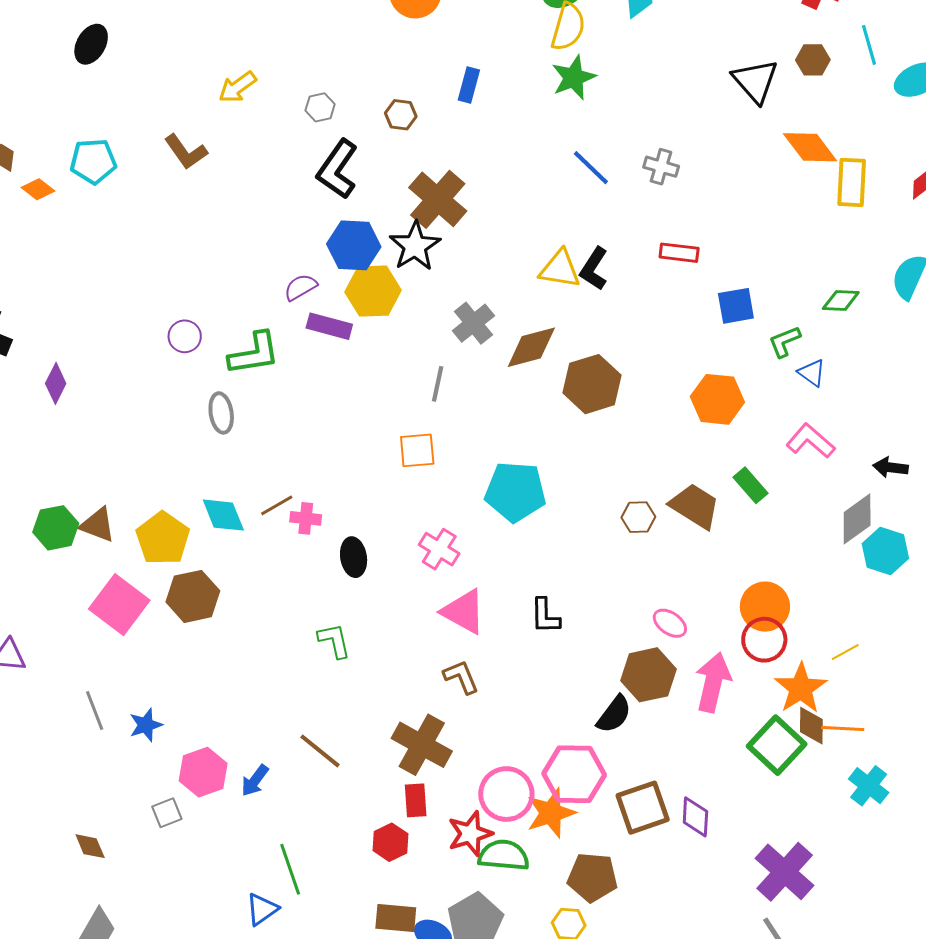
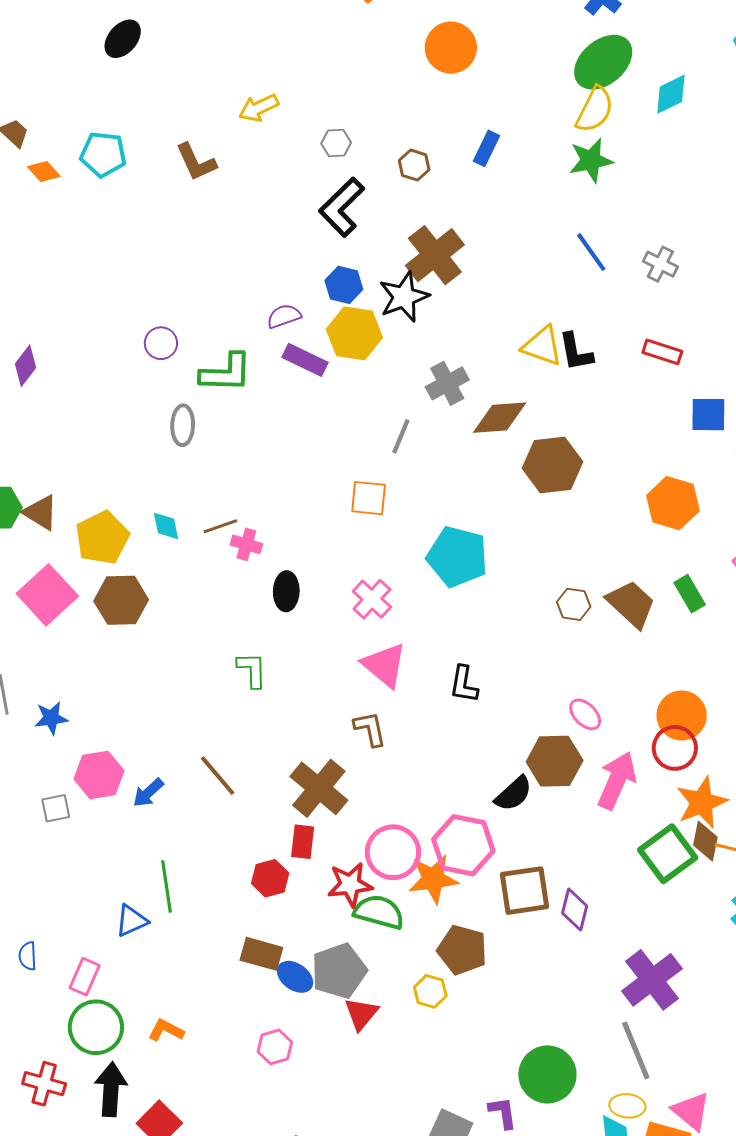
blue hexagon: (354, 245) -> (344, 285), size x0.7
black L-shape: (594, 269) -> (576, 352), turned -54
cyan diamond: (223, 515) -> (166, 526), size x0.7

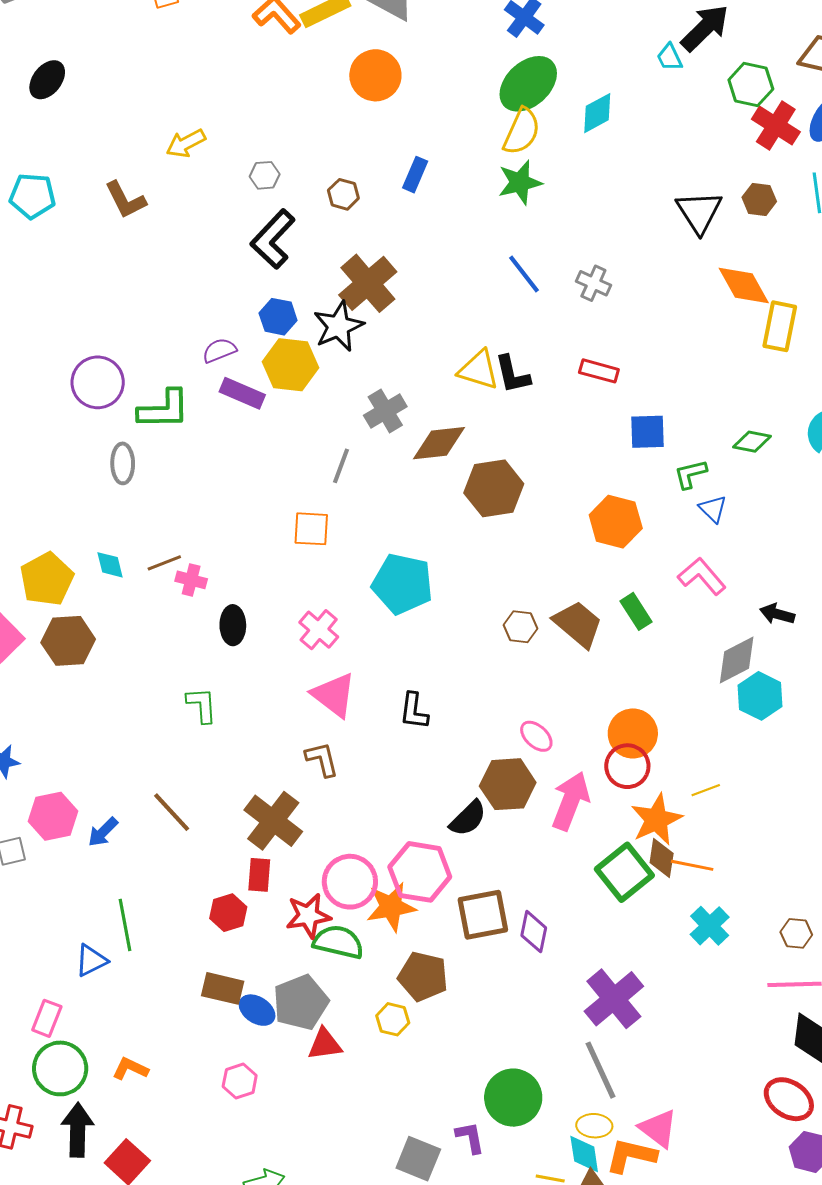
purple circle: (161, 343) -> (98, 382), size x1.6
red triangle: (361, 1014) -> (325, 1044), turned 45

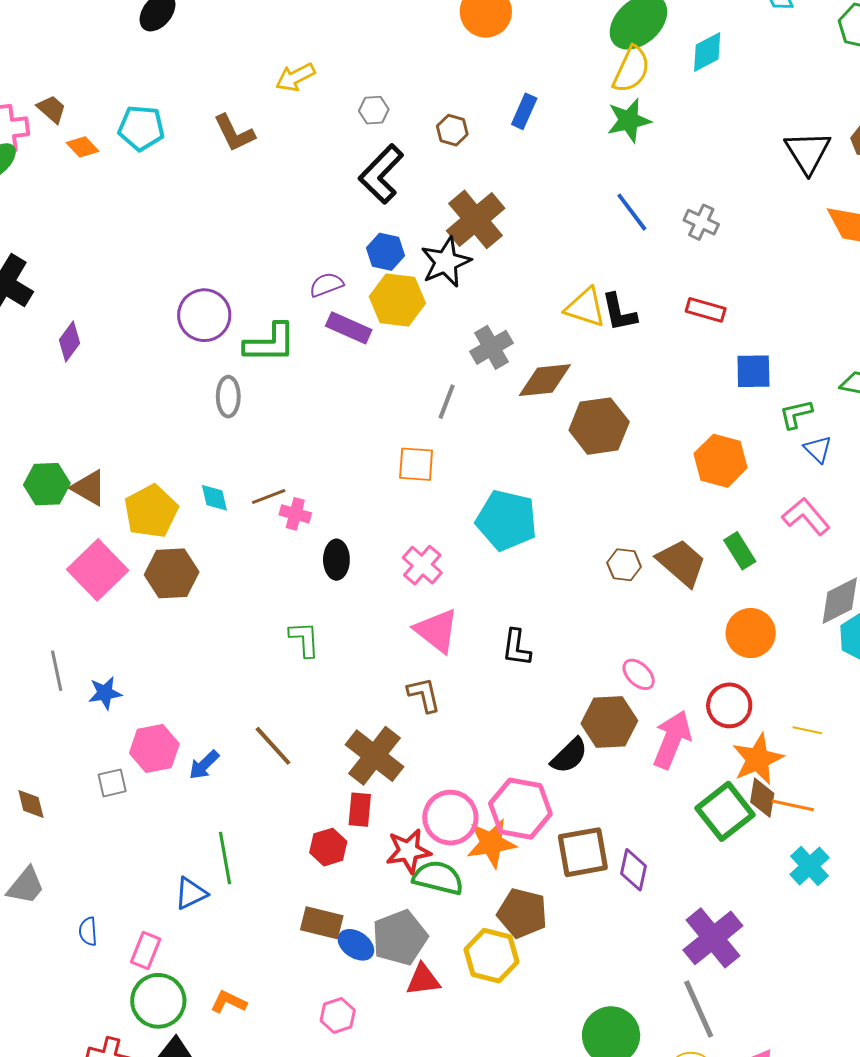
orange circle: (633, 733) -> (751, 633), moved
yellow line: (706, 790) -> (807, 730), turned 32
yellow hexagon: (393, 1019) -> (492, 956), size x1.6

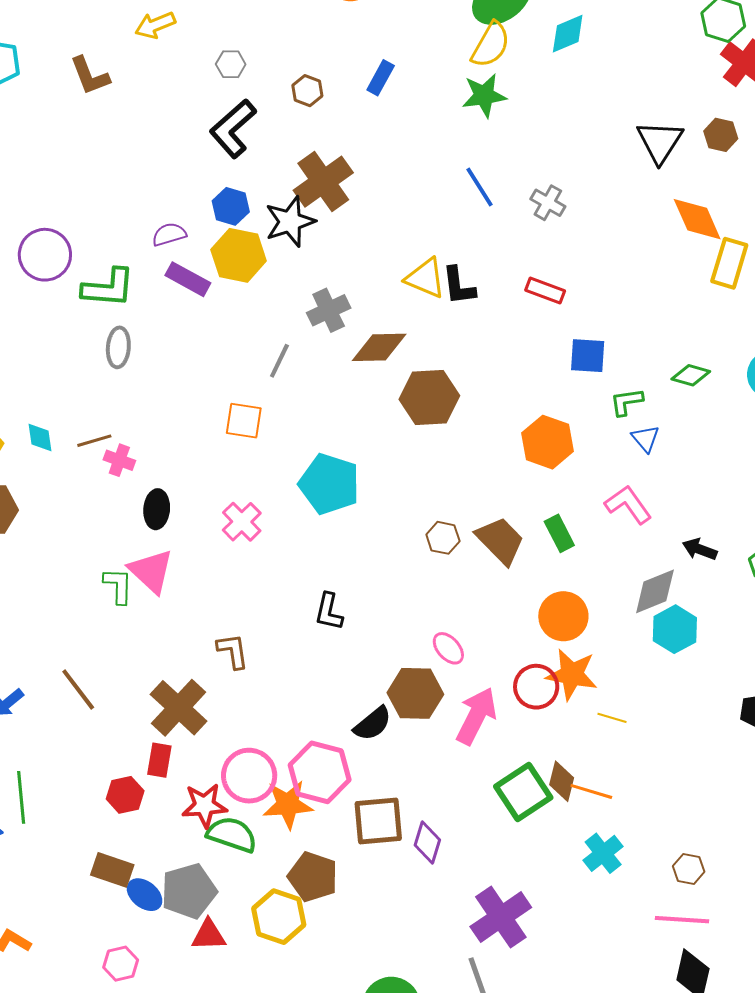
gray ellipse: (228, 397) -> (118, 347), moved
pink triangle: (437, 631) -> (151, 571), moved
orange star: (758, 759) -> (572, 674), moved, turned 30

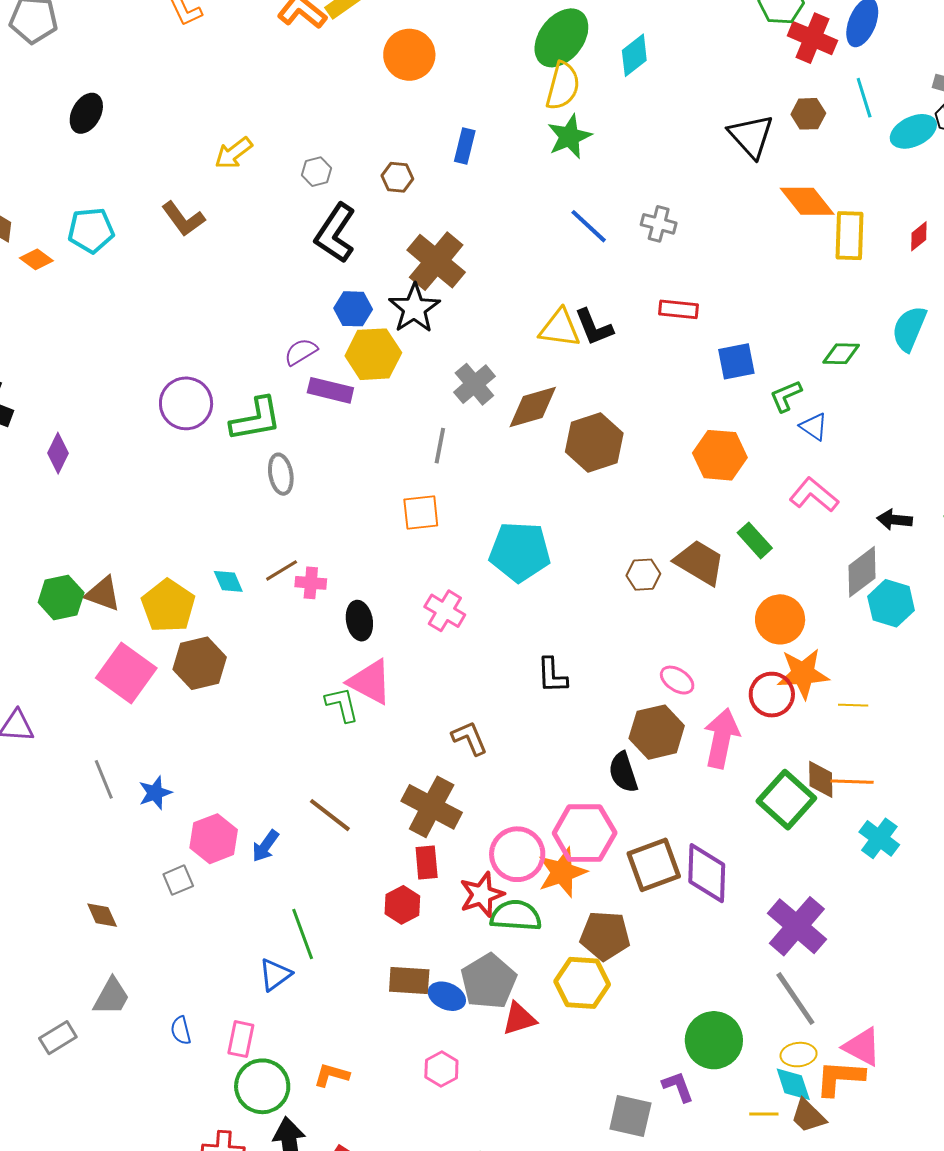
black semicircle: (373, 724) -> (623, 772), turned 126
purple diamond: (427, 843) -> (707, 873), size x1.5

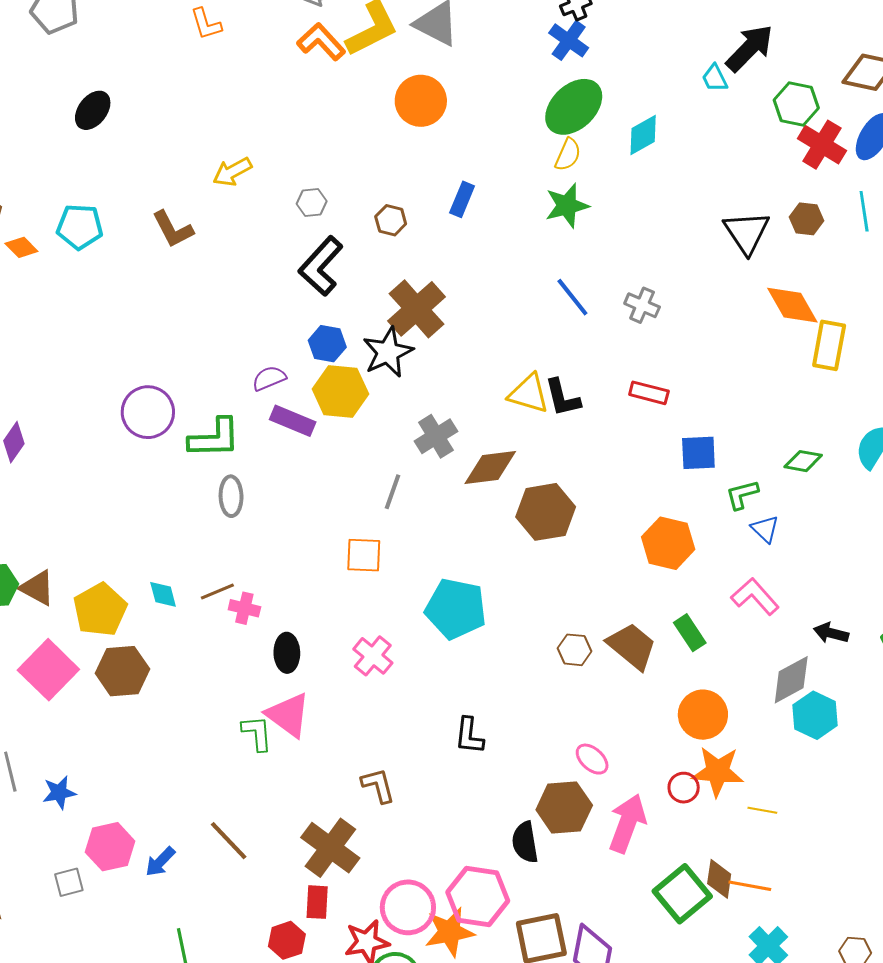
yellow semicircle: (563, 86) -> (568, 155), size x0.7
red circle: (772, 695) -> (684, 788), size x0.7

